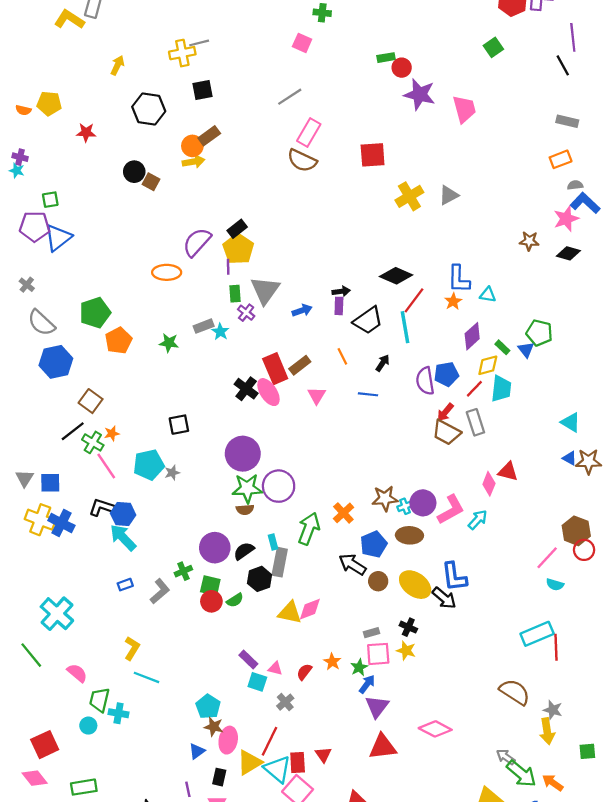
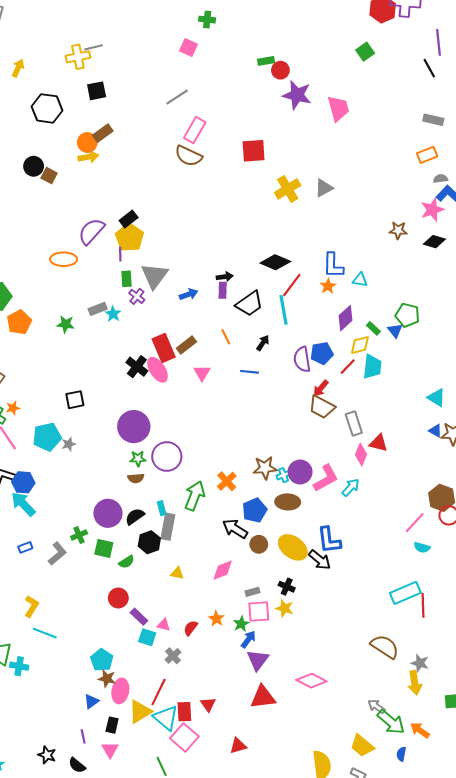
gray rectangle: (475, 422) -> (354, 423), moved
green star: (247, 488) -> (138, 459), size x0.6
red circle: (211, 601) -> (118, 598), moved
pink diamond: (310, 609) -> (223, 570), moved
yellow triangle: (290, 613) -> (177, 573), size x0.6

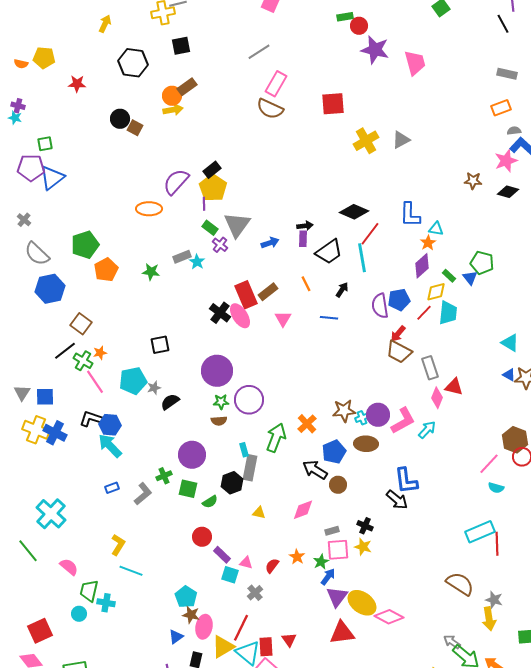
green rectangle: (127, 279) -> (210, 228), turned -49
orange star: (328, 286) -> (428, 243), moved
black semicircle: (135, 516) -> (170, 402), moved
yellow ellipse: (293, 547) -> (362, 603), moved

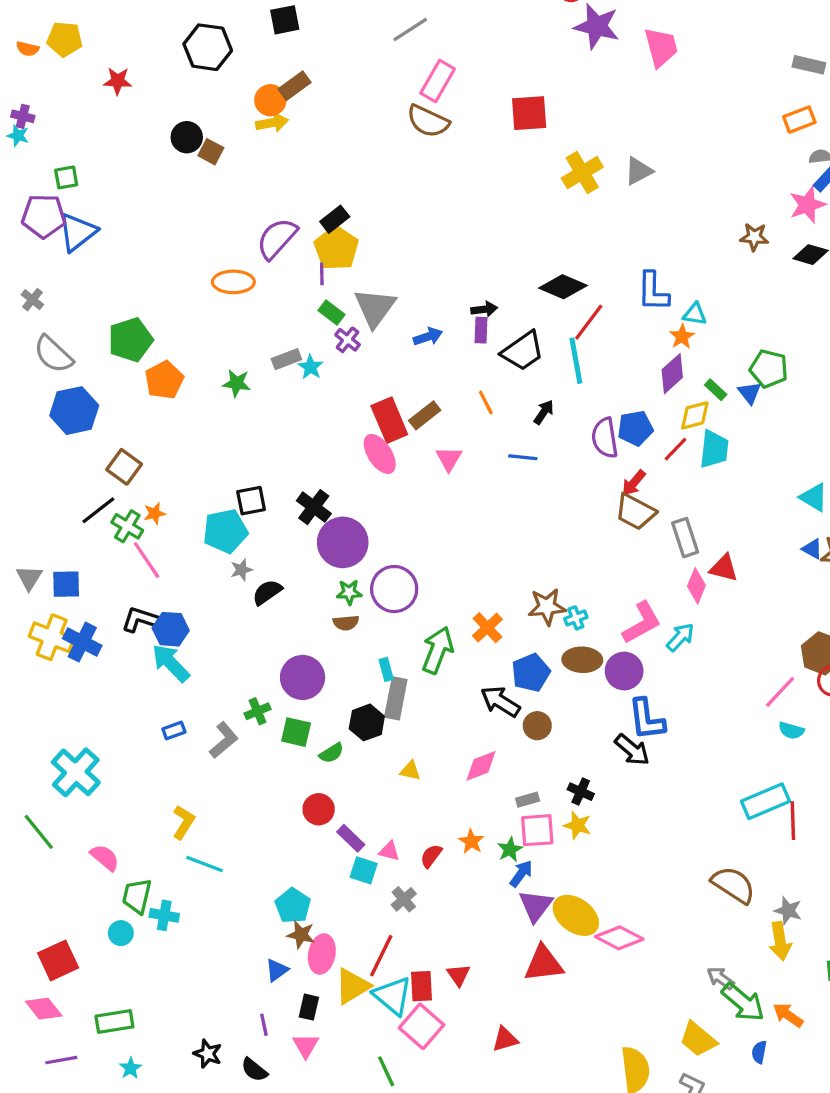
black cross: (220, 313) -> (314, 507), moved
cyan pentagon: (133, 381) -> (225, 531), moved
purple circle: (378, 415) -> (624, 671), moved

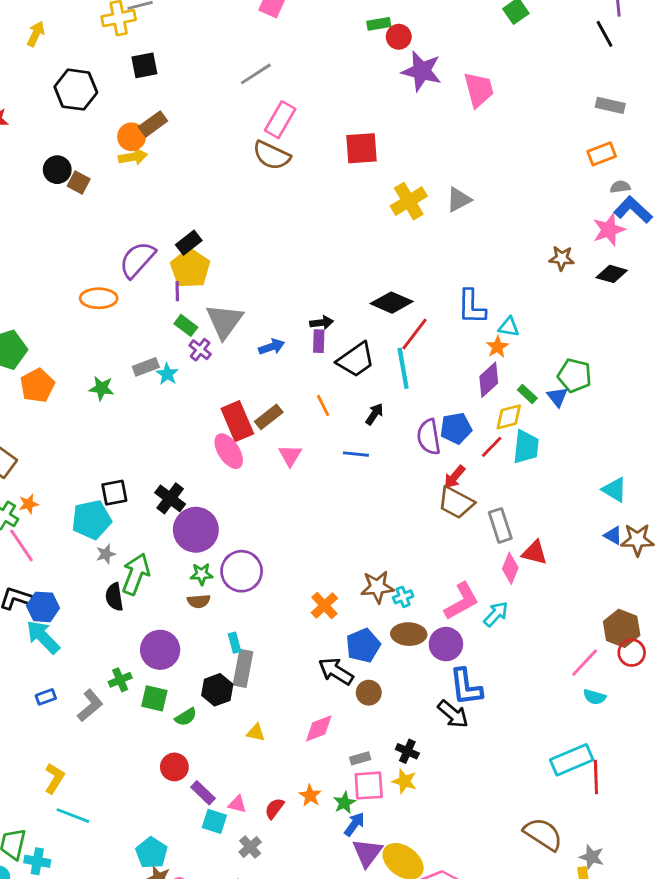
black semicircle: (267, 592) -> (114, 597), moved, turned -64
green arrow: (438, 650) -> (136, 574), moved

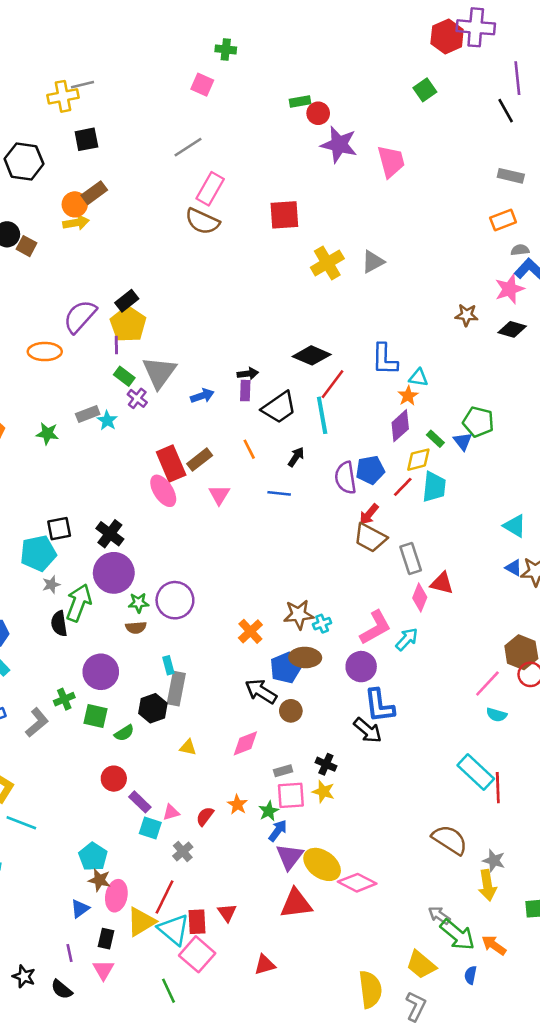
purple circle: (196, 530) -> (114, 573), moved
brown ellipse: (409, 634) -> (305, 657), moved
cyan rectangle: (572, 760) -> (476, 772), turned 66
pink triangle: (237, 804) -> (171, 812), turned -30

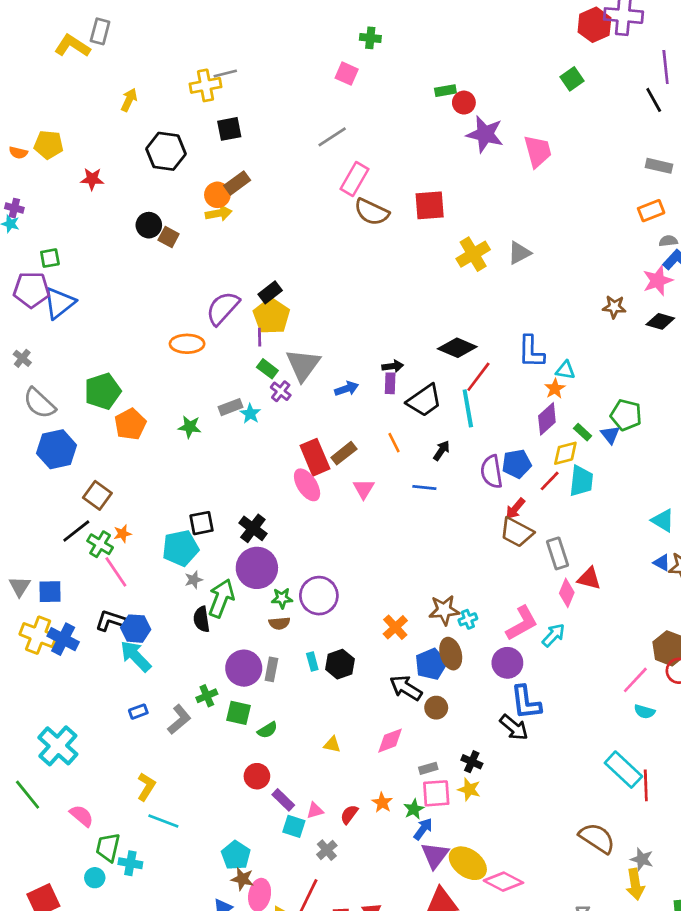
brown semicircle: (202, 221) -> (372, 212), moved
brown ellipse: (305, 657) -> (451, 654), turned 72
gray rectangle: (176, 689) -> (271, 669), moved, size x0.7
black hexagon: (153, 708) -> (340, 664), moved

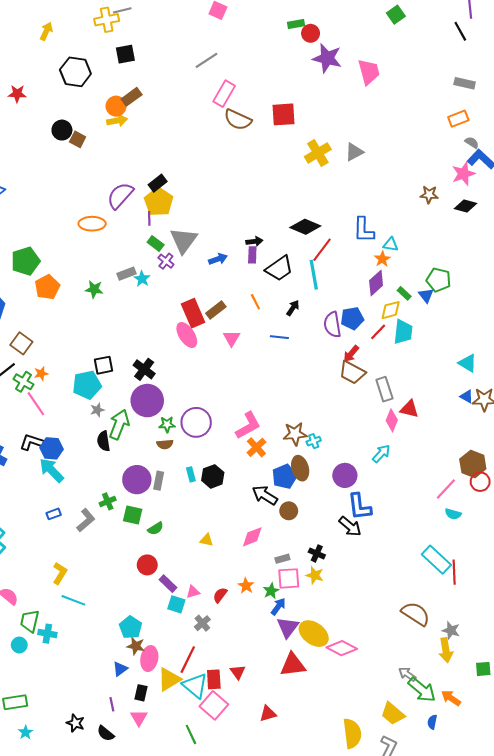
gray semicircle: (668, 241) -> (472, 143), turned 40
pink L-shape: (522, 623) -> (248, 426), moved

